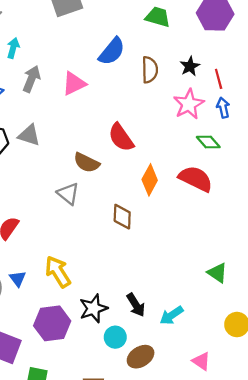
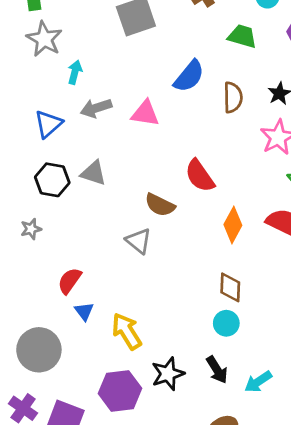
gray arrow: (31, 79) -> (96, 108), turned -130
pink triangle: (74, 84) -> (145, 113), turned 35
brown diamond: (122, 217) -> (230, 287), moved
blue triangle: (18, 279) -> (84, 311), moved
cyan circle: (115, 337) -> (226, 323), moved

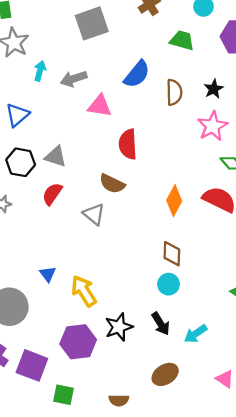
gray arrow: (96, 108) -> (74, 79), moved
red semicircle: (200, 176) -> (128, 144), moved, turned 32
red semicircle: (70, 281) -> (52, 194), moved

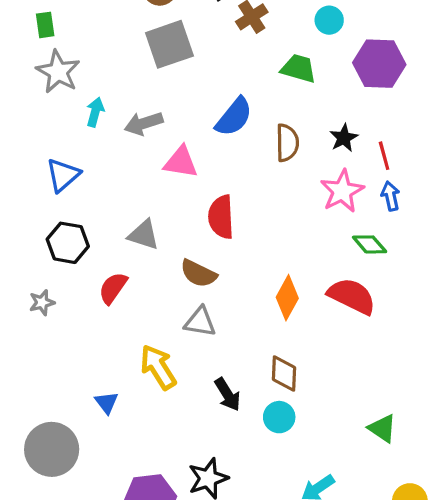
gray triangle: (56, 157) -> (144, 235), moved
gray triangle: (94, 214) -> (200, 322), moved, turned -30
yellow arrow: (84, 291) -> (158, 367), moved
black arrow: (161, 324) -> (228, 394), moved

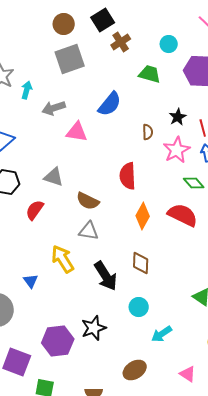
cyan arrow: (95, 112) -> (27, 90), moved
brown semicircle: (287, 143) -> (148, 132), moved, size x0.7
red semicircle: (221, 217) -> (128, 176), moved
black arrow: (228, 394) -> (106, 276), size x1.4
cyan circle: (279, 417) -> (139, 307), moved

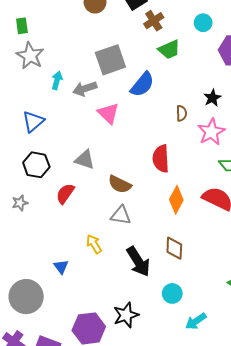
gray square: (70, 59) -> (110, 60), moved
green trapezoid: (150, 74) -> (169, 49), moved, turned 140
cyan arrow: (27, 90) -> (57, 80), moved
pink triangle: (77, 132) -> (108, 113), turned 35
yellow arrow: (63, 259) -> (94, 244), size x0.7

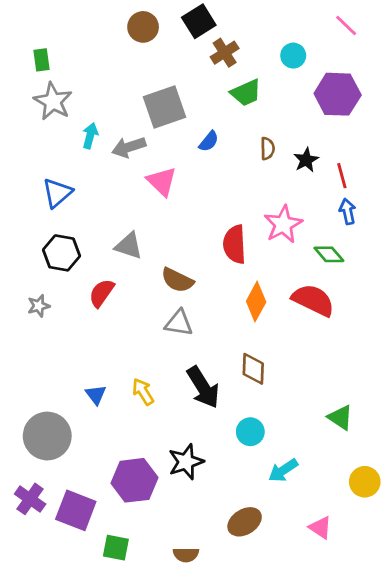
blue semicircle: (142, 84) -> (209, 141), size x0.6
brown semicircle: (181, 113) -> (267, 149), moved
pink star: (211, 132) -> (283, 224), moved
yellow arrow: (94, 244) -> (143, 392), moved

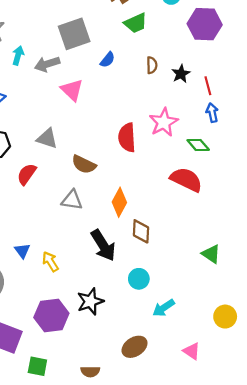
orange diamond: (256, 302) -> (119, 202), moved
gray triangle: (179, 323) -> (72, 200), moved
yellow arrow: (143, 392) -> (50, 262), moved
green triangle: (340, 417) -> (211, 254), moved

